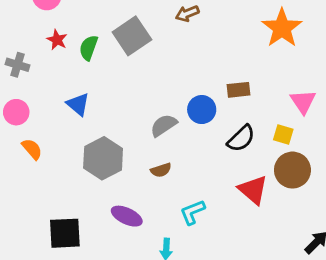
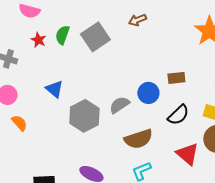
green semicircle: (89, 48) -> (62, 35), moved
gray hexagon: (103, 158) -> (84, 116), moved
brown semicircle: (161, 170) -> (138, 139), moved, size x1.8

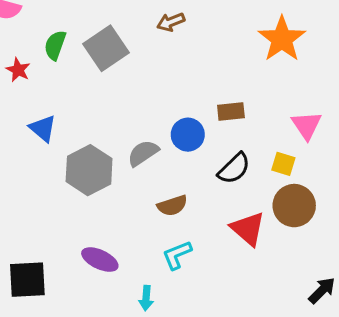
red star: (38, 40) -> (18, 70), moved
brown semicircle: (138, 139) -> (172, 206), size x0.7

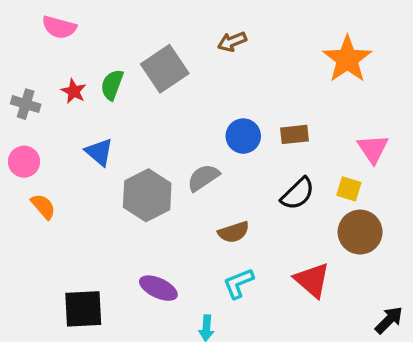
green semicircle: (55, 45) -> (112, 85), moved
blue circle: (188, 135) -> (243, 136), moved
red triangle: (248, 229) -> (312, 280), moved

